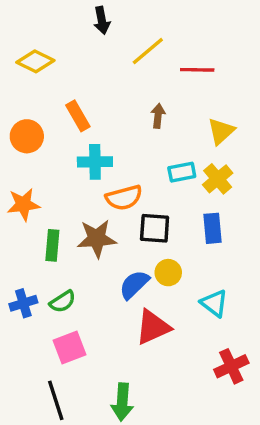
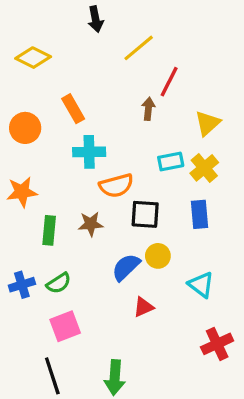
red line: (197, 70) -> (169, 82), moved, turned -64
brown star: (97, 239) -> (91, 224), size x0.7
red triangle: (153, 327) -> (144, 307), size x0.6

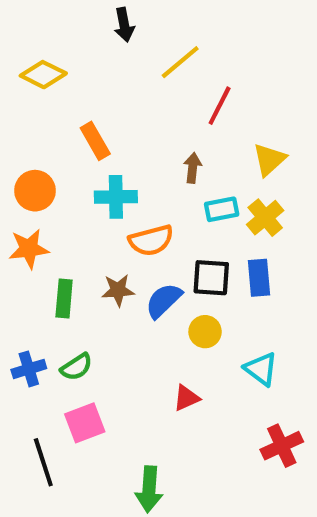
brown arrow: (148, 109) -> (193, 168), moved
orange circle: (25, 128) -> (35, 191), moved
black square: (145, 214) -> (211, 278), moved
blue semicircle: (126, 267) -> (164, 301), moved
black line: (52, 376) -> (43, 462), moved

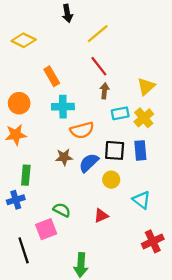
red line: (220, 106) -> (99, 66), moved, turned -65
green rectangle: (64, 298) -> (26, 175), moved
green semicircle: (76, 367) -> (62, 210), moved, turned -120

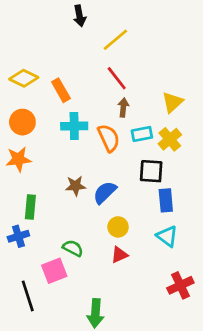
yellow diamond: (24, 40) -> (24, 78), moved
orange semicircle: (82, 130) -> (109, 138), moved, turned -100
black square: (115, 150) -> (151, 171), moved
blue rectangle: (140, 150) -> (166, 200), moved
yellow circle: (111, 180) -> (118, 227), moved

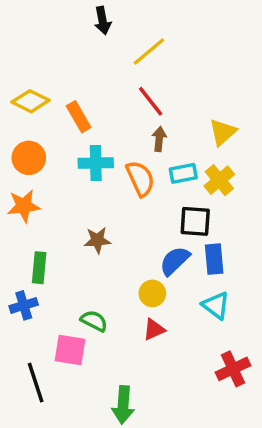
blue semicircle: (105, 192) -> (175, 261), moved
pink square: (54, 271) -> (70, 350), turned 30

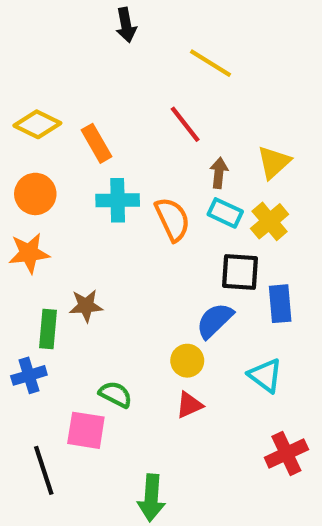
yellow line: (149, 51) -> (210, 63), moved, turned 72
brown arrow: (159, 139) -> (219, 173), moved
cyan rectangle: (183, 173) -> (225, 213), turned 36
brown star: (97, 240) -> (86, 306), moved
blue rectangle: (214, 259) -> (280, 304), moved

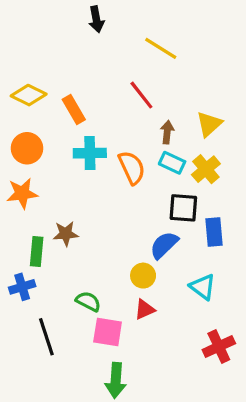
pink square: (86, 430) -> (108, 332), moved
black line: (44, 470) -> (46, 337), moved

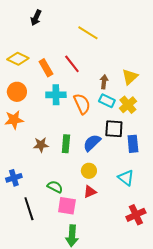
black arrow: (96, 19) -> (36, 18), moved, turned 35
yellow line: (161, 48) -> (88, 33), moved
red line: (141, 95) -> (72, 64), moved
blue semicircle: (164, 245) -> (92, 143), moved
green rectangle: (37, 251) -> (66, 144), moved

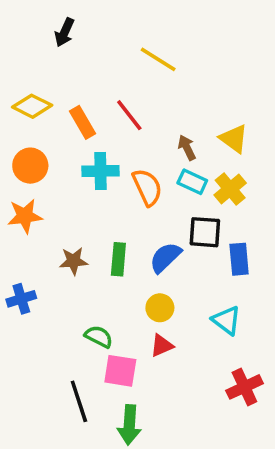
yellow triangle: (130, 77) -> (234, 139), turned -42
brown arrow: (104, 82) -> (187, 148), turned -32
blue cross: (14, 178) -> (21, 299), moved
black line: (29, 209) -> (79, 401), moved

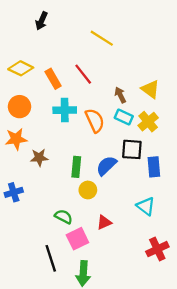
brown star: (73, 261) -> (39, 158), moved
yellow circle: (160, 308) -> (88, 190), moved
pink square: (120, 371) -> (77, 239), turned -35

